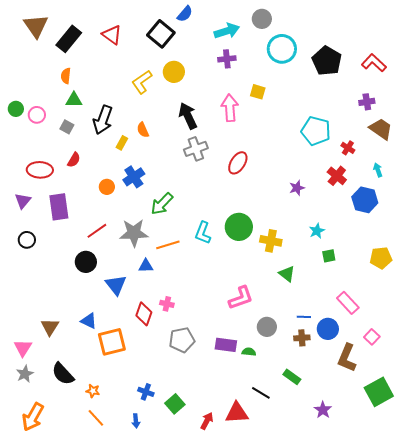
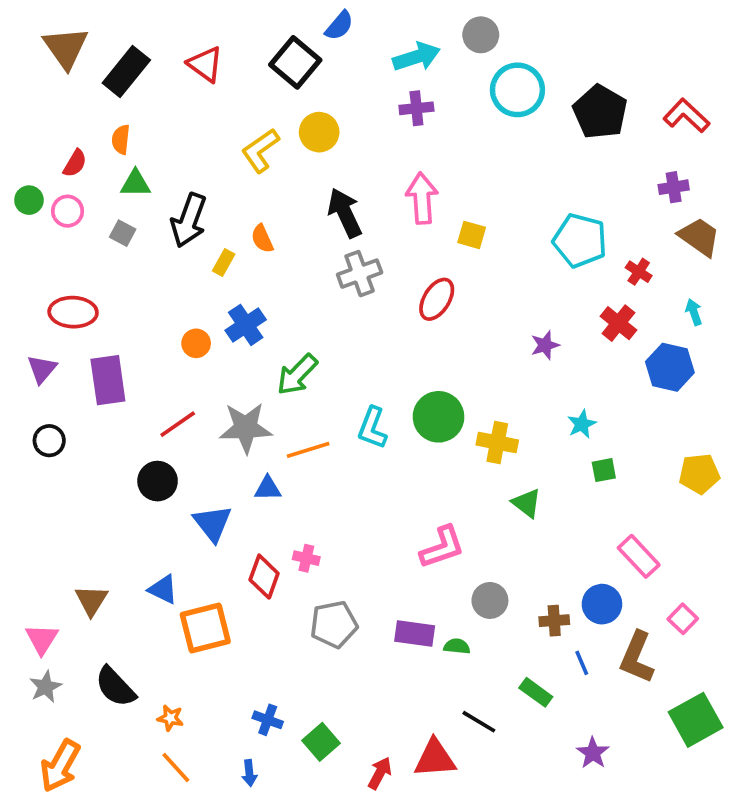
yellow square: (258, 92) -> (472, 235), moved
red semicircle: (74, 160) -> (75, 163), moved
blue line: (304, 317) -> (582, 663), moved, turned 64

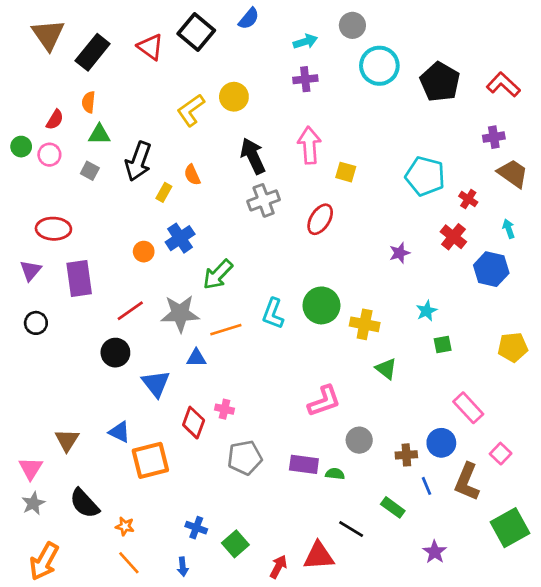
cyan arrow: (416, 57) -> (305, 41), size x0.7
black square: (295, 62) -> (196, 32), moved

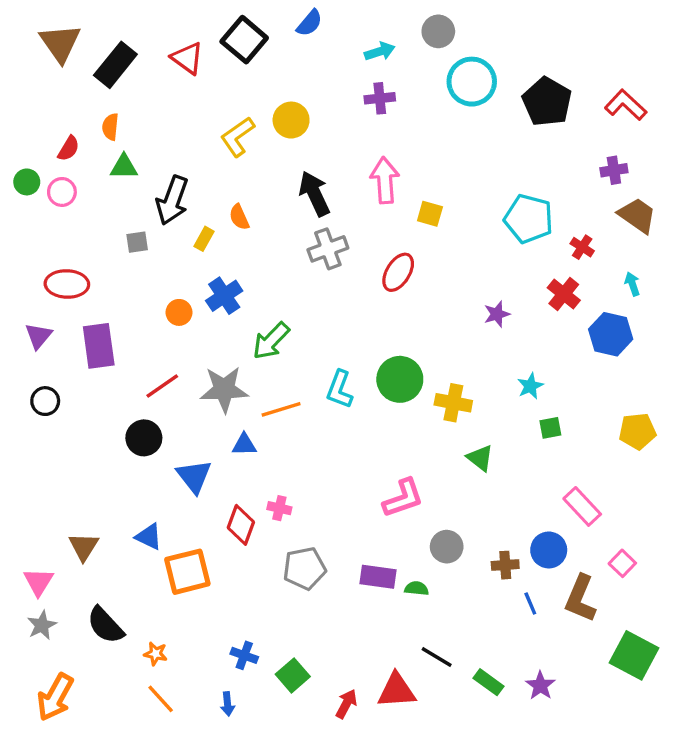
gray square: (90, 171) -> (137, 242), moved, turned -36
green rectangle: (393, 507) -> (488, 682), moved
green square: (510, 528) -> (634, 655), turned -33

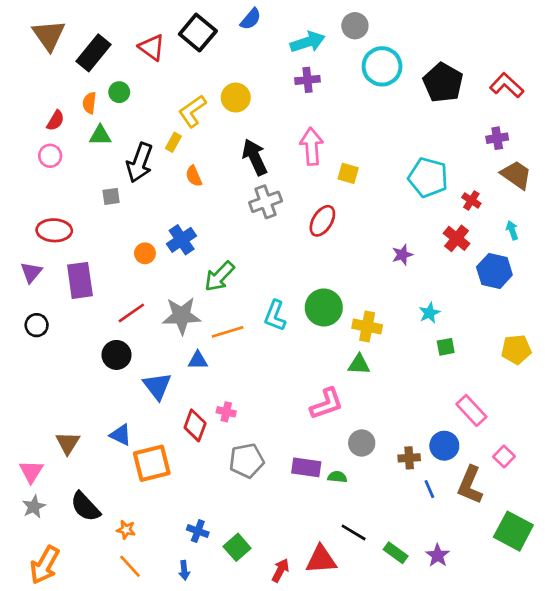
cyan arrow: (380, 51) -> (308, 42), size x1.4
green circle: (27, 182) -> (119, 92), moved
yellow rectangle: (204, 239) -> (173, 142), moved
green triangle: (480, 458) -> (359, 364), moved, turned -35

